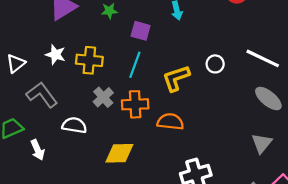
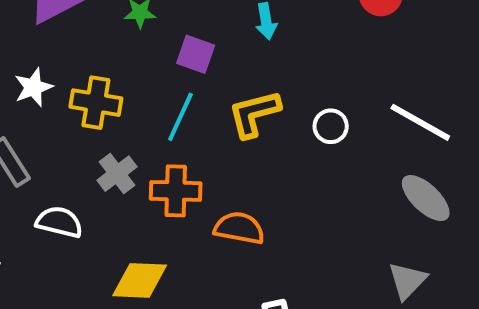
white star: (55, 55) -> (33, 87), turned 30
yellow L-shape: (176, 78) -> (254, 114), moved

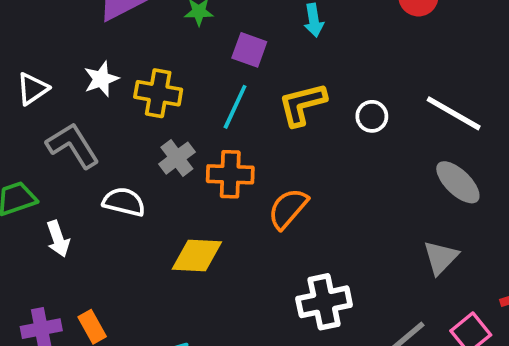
orange semicircle: (239, 228) -> (288, 209), turned -60

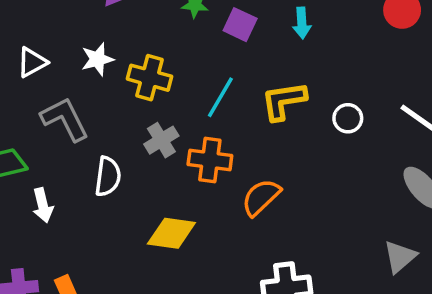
purple square: (249, 50) -> (240, 25), moved
white semicircle: (124, 202) -> (108, 176), turned 78

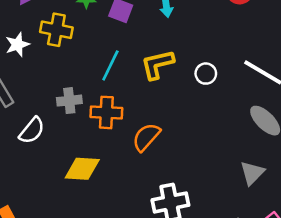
yellow cross: (150, 78) -> (56, 30), moved
gray cross: (161, 140) -> (69, 101), turned 30
white semicircle: (108, 176) -> (32, 131), turned 36

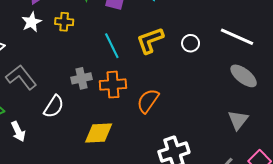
yellow cross: (56, 30) -> (64, 22), size x0.7
white star: (17, 45) -> (32, 22), moved
cyan line: (110, 65) -> (112, 46), turned -45

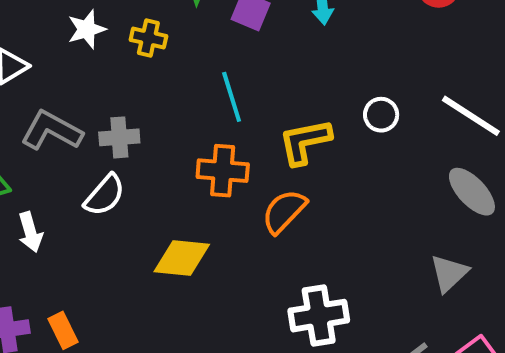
yellow L-shape: (150, 40) -> (305, 142), moved
gray L-shape: (21, 77) -> (52, 131), turned -32
gray cross: (82, 78) -> (119, 137), moved

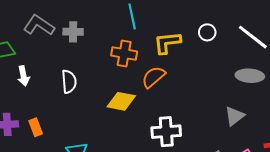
gray ellipse: (472, 192) -> (250, 76), turned -48
white semicircle: (105, 195) -> (69, 82), moved, turned -50
yellow diamond: (182, 258) -> (121, 101), moved

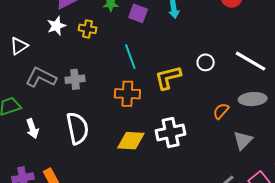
orange semicircle: (153, 77) -> (221, 111), moved, size x0.7
white semicircle: (69, 82) -> (77, 128), size x1.4
white cross: (166, 132) -> (171, 132), moved

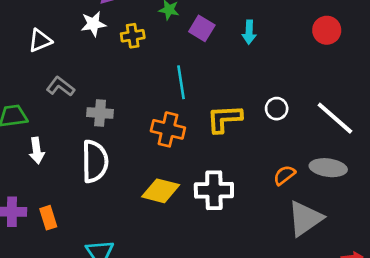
yellow cross: (87, 29) -> (133, 36), turned -30
gray L-shape: (41, 77) -> (60, 87), size x0.7
gray cross: (75, 79) -> (100, 113), moved
gray triangle: (243, 140) -> (305, 218), size x1.4

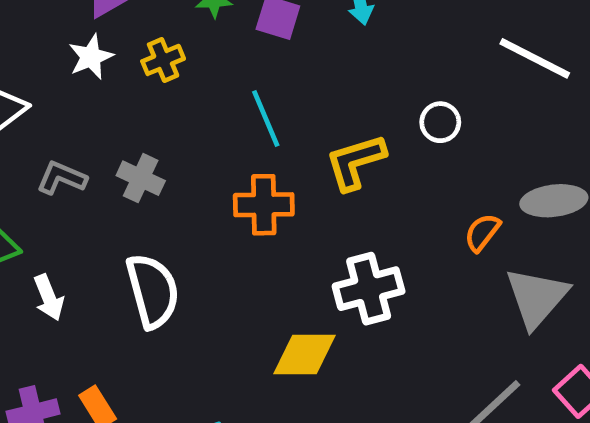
gray cross: (100, 113) -> (141, 178), moved, turned 35
white line: (335, 118) -> (535, 58), moved
yellow diamond: (161, 191) -> (304, 355), moved

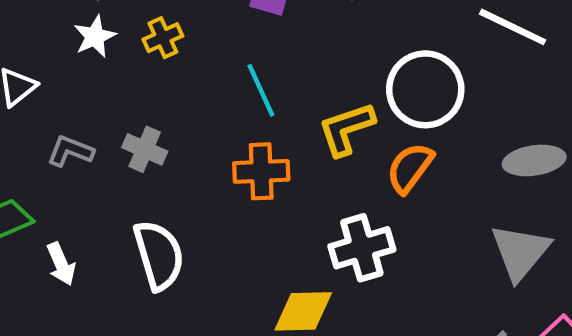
white circle: (440, 122) -> (425, 89), size x2.0
orange semicircle: (482, 232) -> (410, 168), moved, size x1.4

